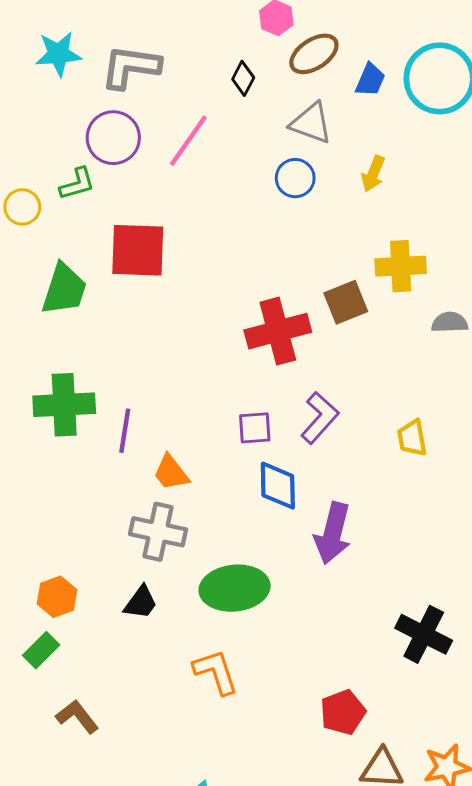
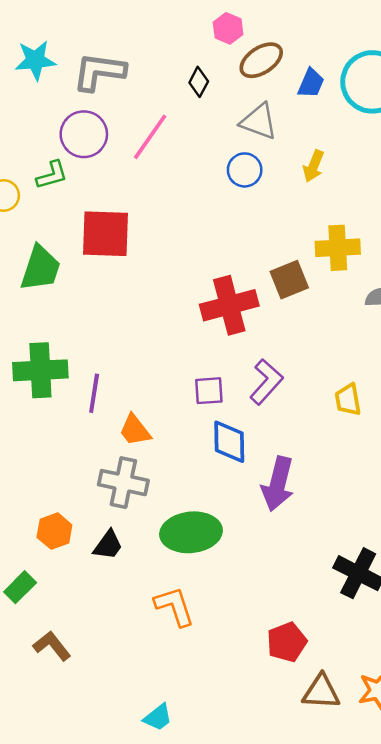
orange hexagon: (57, 597) -> (54, 531), moved

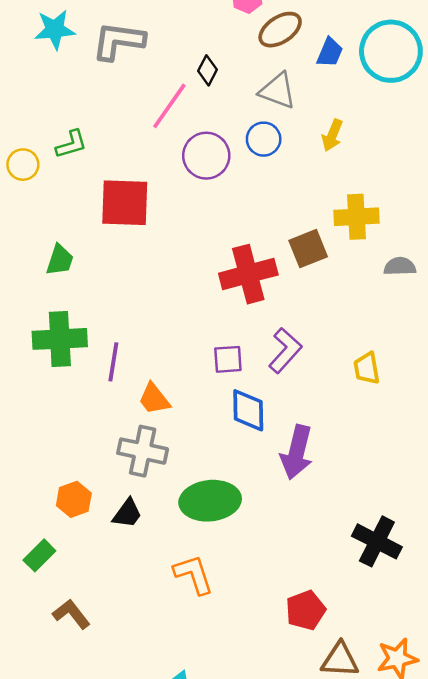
black diamond: (199, 82) -> (208, 70), moved
purple circle: (84, 134) -> (206, 156), moved
green trapezoid: (40, 268) -> (60, 260), moved, size x0.7

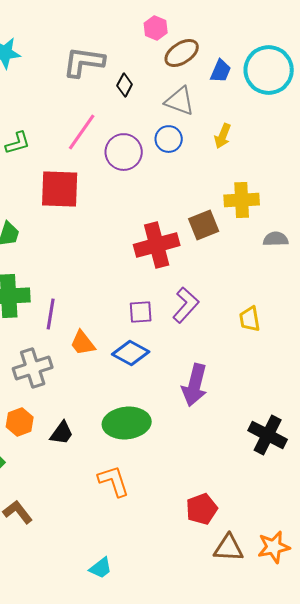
gray L-shape: (118, 41) -> (84, 62), moved
pink line: (169, 106) -> (82, 132), moved
blue diamond: (248, 410) -> (131, 353), moved, turned -60
gray cross: (143, 451) -> (33, 368), moved, turned -30
black cross: (377, 541) -> (268, 435), moved

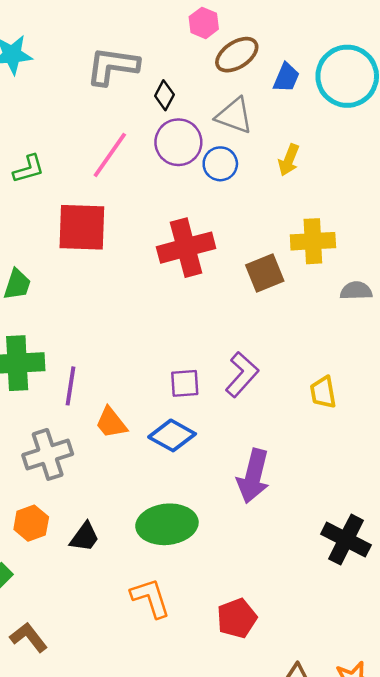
purple circle: (124, 152) -> (178, 142), moved
red cross: (157, 245) -> (186, 248), moved
red pentagon: (202, 509) -> (237, 618), moved

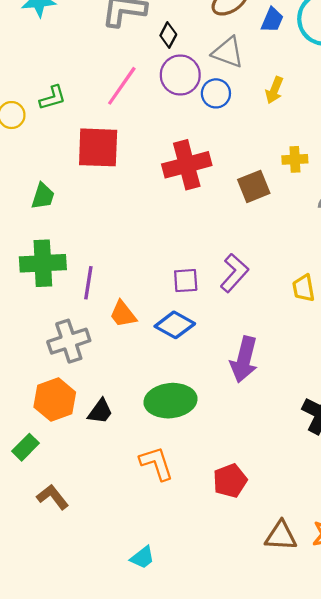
yellow cross: (313, 241) -> (295, 159), size x0.7
orange hexagon: (31, 523) -> (55, 400), size x1.4

